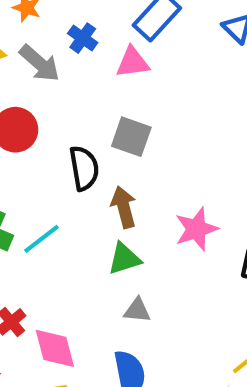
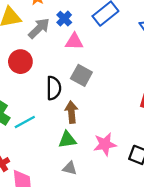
pink triangle: (133, 62) -> (74, 42), moved
gray arrow: (40, 63) -> (39, 28), turned -95
pink star: (196, 229) -> (105, 144), moved

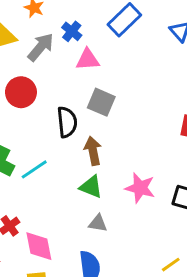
green triangle: (67, 140) -> (91, 187), turned 36
pink star: (105, 144) -> (140, 188), turned 30

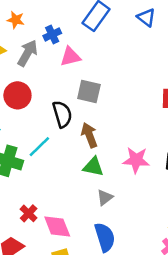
blue cross: (72, 31) -> (52, 35), turned 36
cyan line: (34, 169) -> (39, 147), moved
gray triangle: (98, 223) -> (105, 197), turned -36

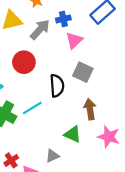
pink triangle: (70, 57) -> (74, 40), turned -42
brown arrow: (89, 135) -> (90, 109), moved
gray triangle: (105, 197) -> (52, 156), moved

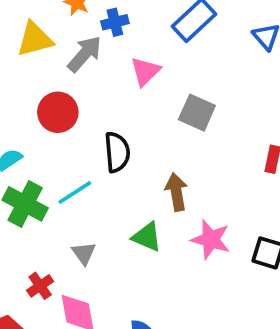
blue cross: (63, 19) -> (115, 22), moved
gray square: (83, 72) -> (197, 113), moved
gray triangle: (52, 156) -> (84, 253), moved, turned -40

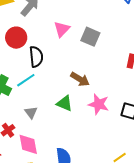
pink triangle: (145, 71) -> (62, 29), moved
black semicircle: (117, 152) -> (36, 57), moved
brown arrow: (176, 192) -> (80, 79), turned 132

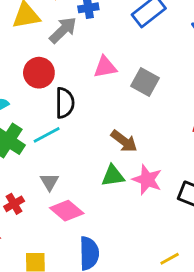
pink triangle: (62, 29) -> (105, 67), turned 30
green triangle: (65, 103) -> (113, 176), moved, turned -36
pink diamond: (28, 144) -> (67, 211), moved, turned -45

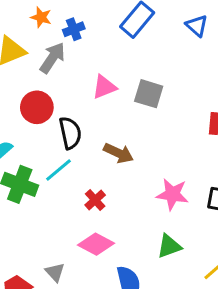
brown arrow: (124, 141) -> (118, 153), moved
green triangle: (113, 176) -> (169, 246), moved
gray triangle: (49, 182) -> (55, 272), moved
red cross: (14, 204) -> (95, 200), moved

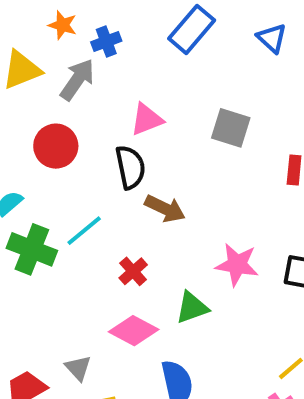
gray square: (149, 94) -> (231, 128), moved
black semicircle: (70, 133) -> (130, 167), moved
green triangle: (169, 246) -> (192, 308), moved

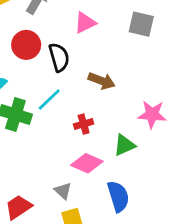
black semicircle: (130, 167) -> (59, 57), moved
red cross: (133, 271) -> (84, 124), turned 30
gray triangle: (78, 368) -> (63, 191), moved

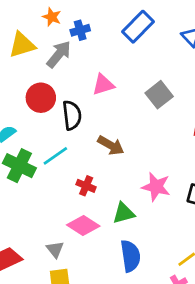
gray square: (141, 24) -> (159, 95), turned 30
red cross: (84, 124) -> (86, 186), turned 30
blue semicircle: (118, 196) -> (130, 256), moved

